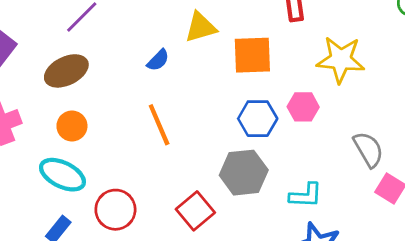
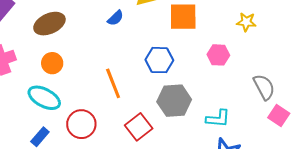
yellow star: (341, 60) -> (246, 22), size x0.6
blue hexagon: (258, 119) -> (159, 60), moved
orange line: (159, 125) -> (113, 83), moved

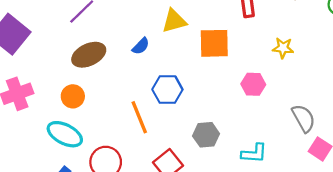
brown ellipse: (49, 24) -> (89, 55), moved
blue hexagon: (159, 60) -> (167, 90), moved
gray hexagon: (174, 101) -> (206, 135), size x0.7

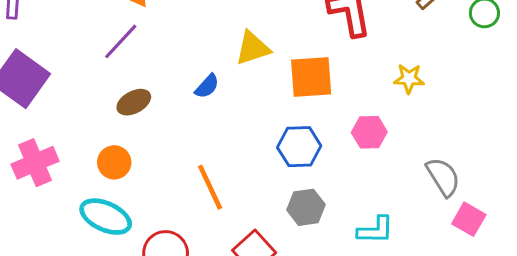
brown ellipse: (89, 55) -> (134, 102), size x0.7
blue hexagon: (167, 90) -> (299, 147), moved

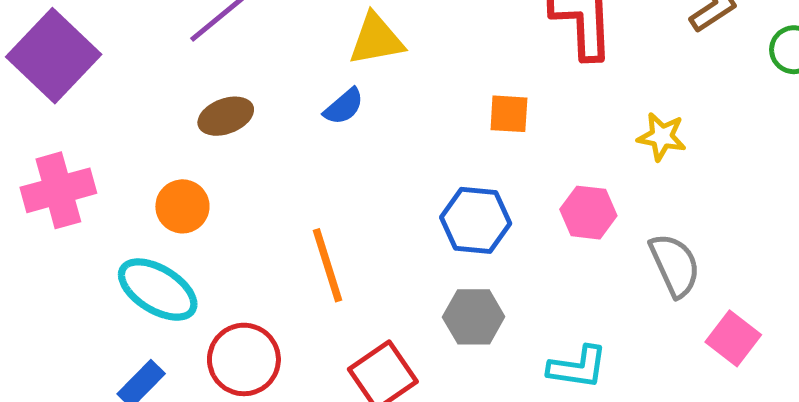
yellow triangle: (253, 48) -> (376, 39), moved
orange square: (311, 77) -> (509, 114), size x0.6
gray semicircle: (443, 177) -> (675, 265), moved
pink square: (469, 219) -> (733, 338), moved

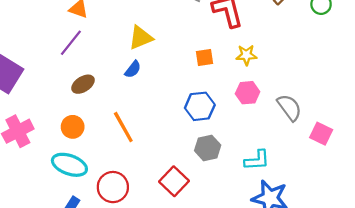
yellow star: (662, 137) -> (246, 55), moved
orange line: (327, 265) -> (123, 127), moved

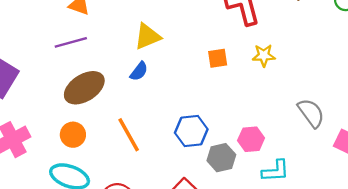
purple line: (71, 43) -> (71, 42), turned 36
brown ellipse: (83, 84) -> (84, 88), size x1.6
pink hexagon: (248, 93) -> (251, 139), moved
blue hexagon: (200, 106) -> (191, 131), moved

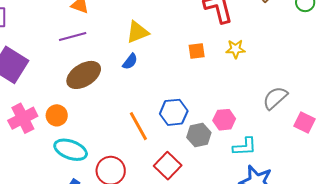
gray semicircle: (311, 113) -> (275, 98), turned -96
orange circle: (73, 135) -> (57, 115), moved
orange line: (129, 135) -> (138, 126), moved

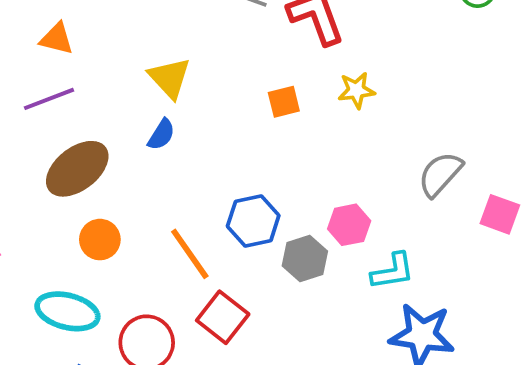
yellow triangle: (137, 32) -> (170, 78), turned -45
orange circle: (57, 115) -> (100, 240), moved
red square: (168, 166) -> (223, 317), moved

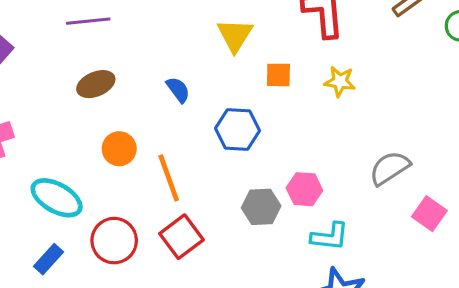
yellow triangle: (170, 78) -> (235, 35), moved
blue semicircle: (161, 135) -> (178, 90), moved, turned -84
brown ellipse: (77, 169) -> (96, 84), size x0.7
blue hexagon: (253, 221) -> (238, 129), moved
orange circle: (100, 240) -> (119, 149), moved

